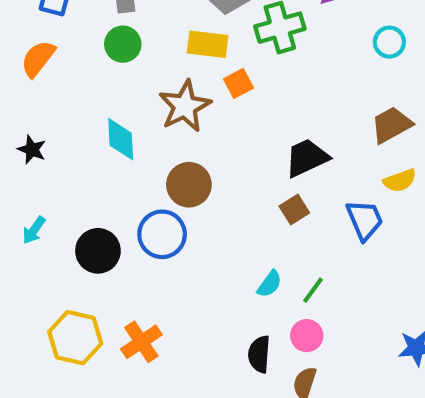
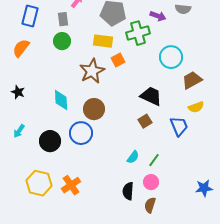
cyan circle: (389, 42) -> (171, 57), moved, size x1.5
cyan diamond: (121, 139) -> (61, 100), moved
black trapezoid: (307, 158) -> (151, 96), turned 50

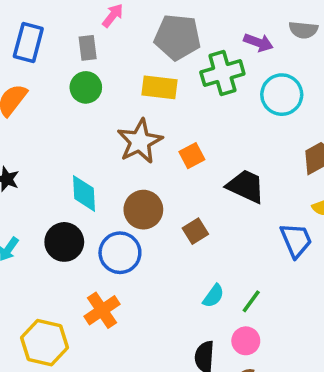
cyan circle: (171, 57) -> (282, 95), moved
orange square: (118, 60) -> (192, 156), moved
brown square: (145, 121) -> (195, 231), moved
black circle: (50, 141) -> (64, 242), moved
orange cross: (71, 185) -> (102, 310), moved

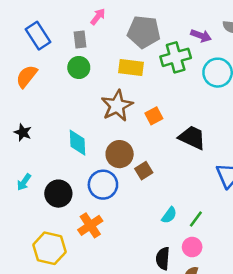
blue rectangle: (28, 42) -> (38, 36), turned -48
brown square: (195, 231) -> (144, 171), moved
black circle: (64, 242) -> (58, 194), moved

